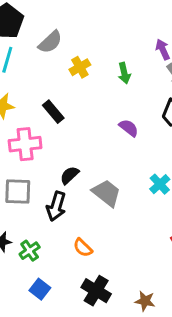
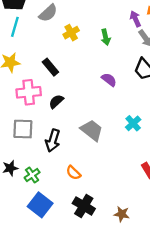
black semicircle: (69, 175) -> (56, 101), moved
blue square: (40, 289) -> (40, 205), size x1.5

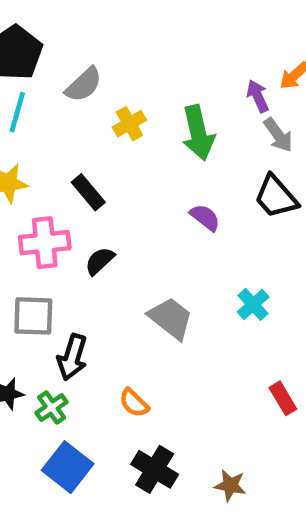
green arrow: (106, 37) -> (198, 133), size x1.6
black arrow: (53, 141) -> (72, 357), moved

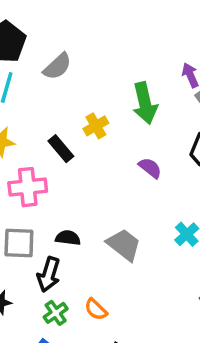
yellow cross: (129, 124) -> (96, 126), moved
black semicircle: (100, 261) -> (68, 238), moved, turned 50
green cross: (52, 408) -> (56, 313), moved

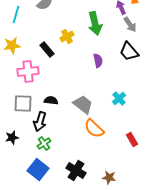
purple semicircle: (150, 168) -> (98, 60), turned 40
orange semicircle: (96, 309) -> (94, 128), moved, size x1.5

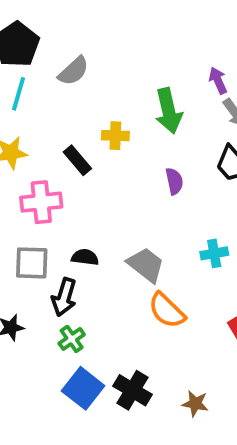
yellow cross: (67, 36) -> (115, 136), turned 32
cyan cross: (119, 98) -> (214, 253), turned 32
blue square: (38, 169) -> (83, 388), moved

